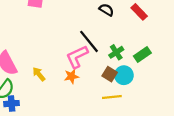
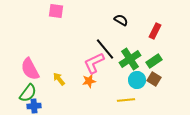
red rectangle: (139, 12) -> (155, 31), moved, turned 70
green cross: (116, 52) -> (130, 59), size x1.5
brown square: (110, 74) -> (154, 79), moved

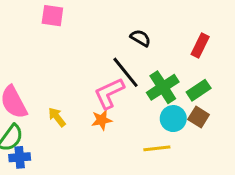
black semicircle: (121, 20) -> (140, 38), moved

